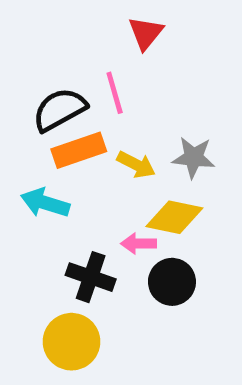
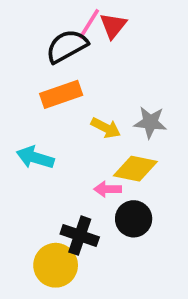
pink line: (115, 93) -> (89, 24), moved, turned 48
black semicircle: (60, 110) -> (67, 46), moved
orange rectangle: (79, 150) -> (61, 94), moved
black cross: (91, 277) -> (80, 236), moved

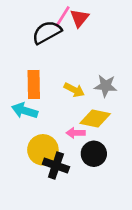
orange rectangle: (61, 94) -> (34, 85), moved, turned -72
yellow circle: (56, 265) -> (43, 150), moved

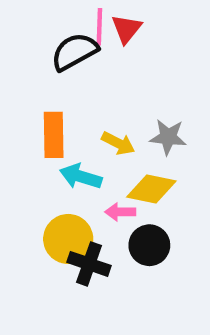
pink line: (62, 17) -> (99, 27), turned -30
cyan arrow: (25, 111) -> (81, 177), moved

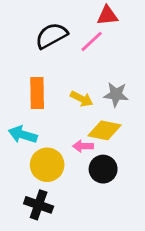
pink line: (99, 27) -> (92, 41), moved, turned 45
red triangle: (126, 29) -> (107, 16), moved, turned 45
cyan arrow: (81, 177) -> (23, 135), moved
black cross: (89, 264) -> (39, 205), moved

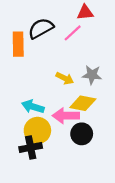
orange rectangle: (37, 93) -> (18, 44), moved
cyan arrow: (23, 135) -> (33, 107), moved
pink arrow: (83, 146) -> (66, 116), size x1.6
black cross: (39, 205) -> (31, 147), moved, turned -30

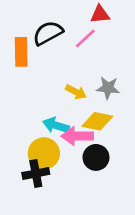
cyan arrow: (33, 107) -> (56, 125), moved

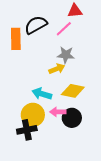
gray star: (108, 88) -> (66, 55), moved
yellow arrow: (76, 92) -> (57, 69), turned -49
pink arrow: (77, 136) -> (58, 112), moved, size x0.7

